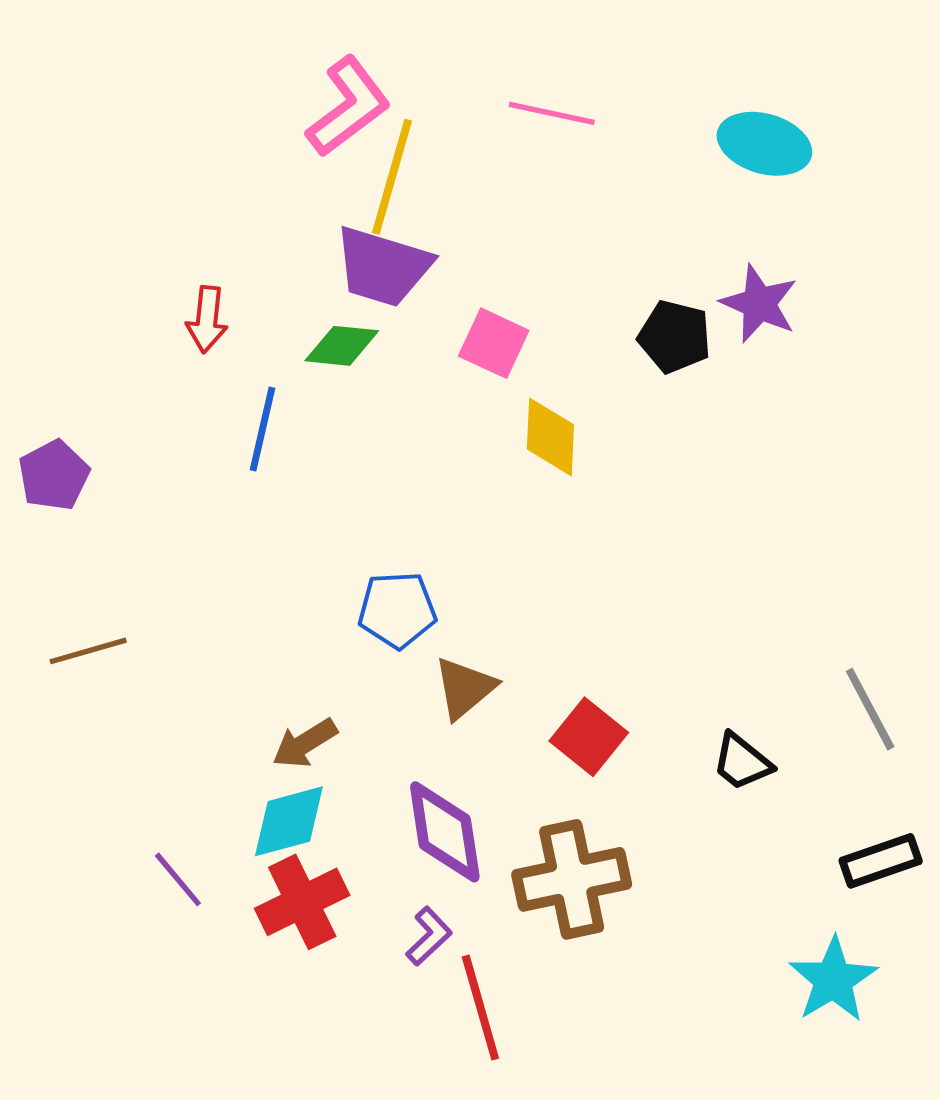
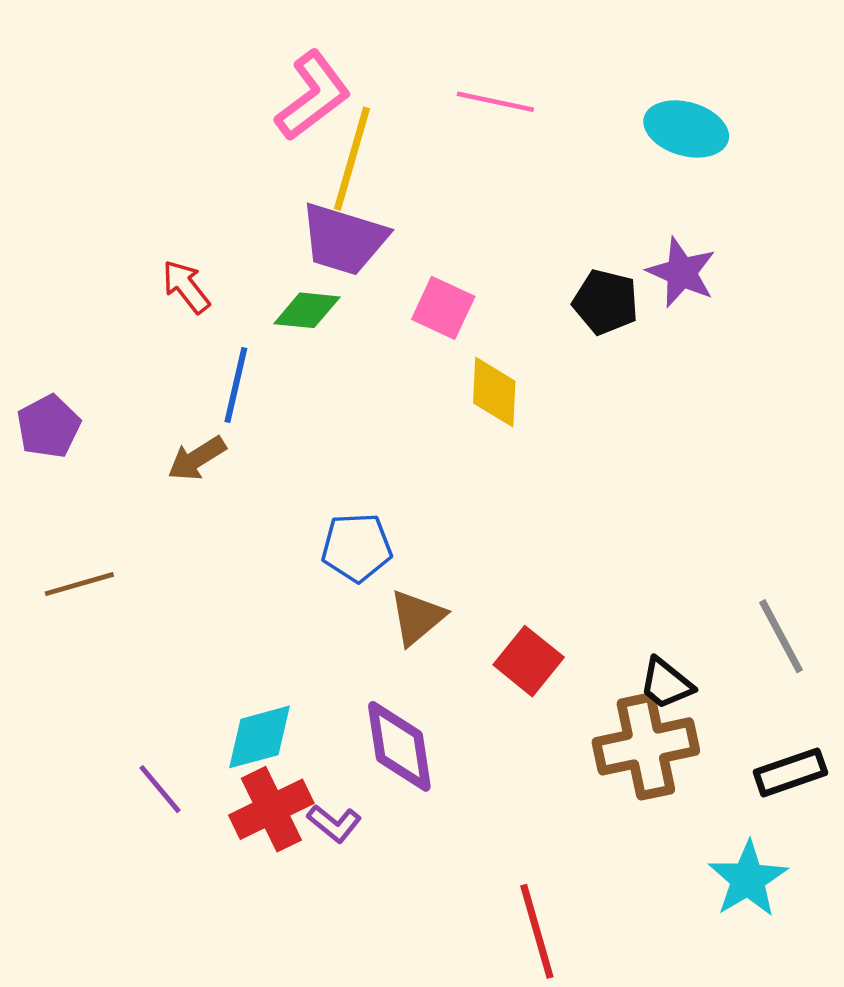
red arrow: (207, 319) -> (186, 287), turned 136
brown arrow: (305, 743) -> (197, 458), moved
brown cross: (572, 879) -> (646, 746), moved
purple L-shape: (429, 936) -> (334, 823), moved, turned 82
red line: (480, 1008) -> (537, 931), moved

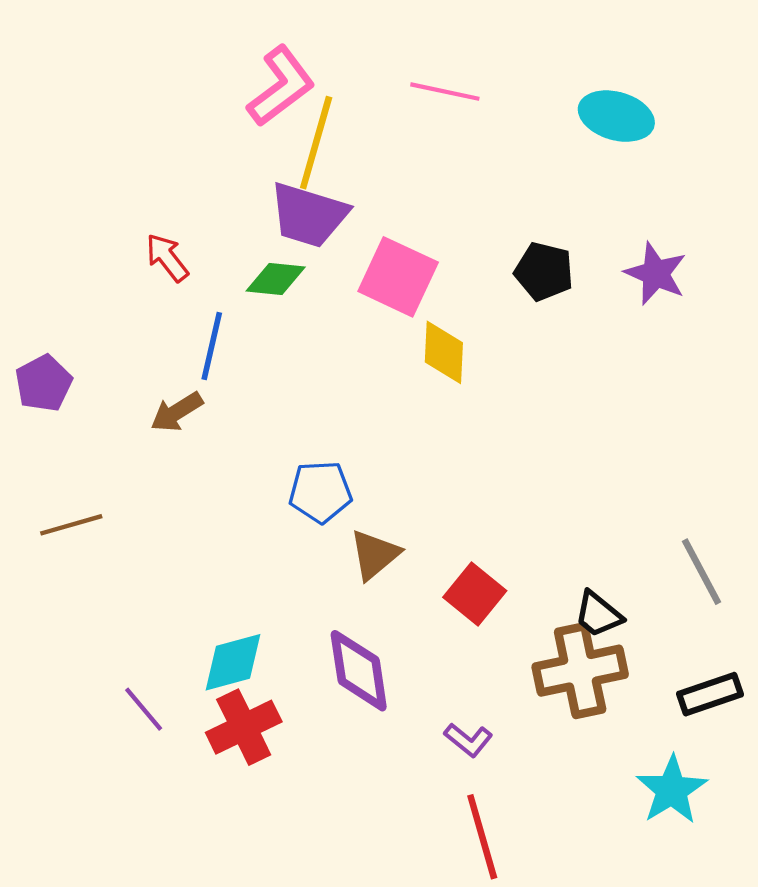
purple star: (681, 272) -> (656, 274), moved
pink square: (443, 308) -> (398, 277), size x1.4
purple L-shape: (334, 823) -> (468, 740), moved

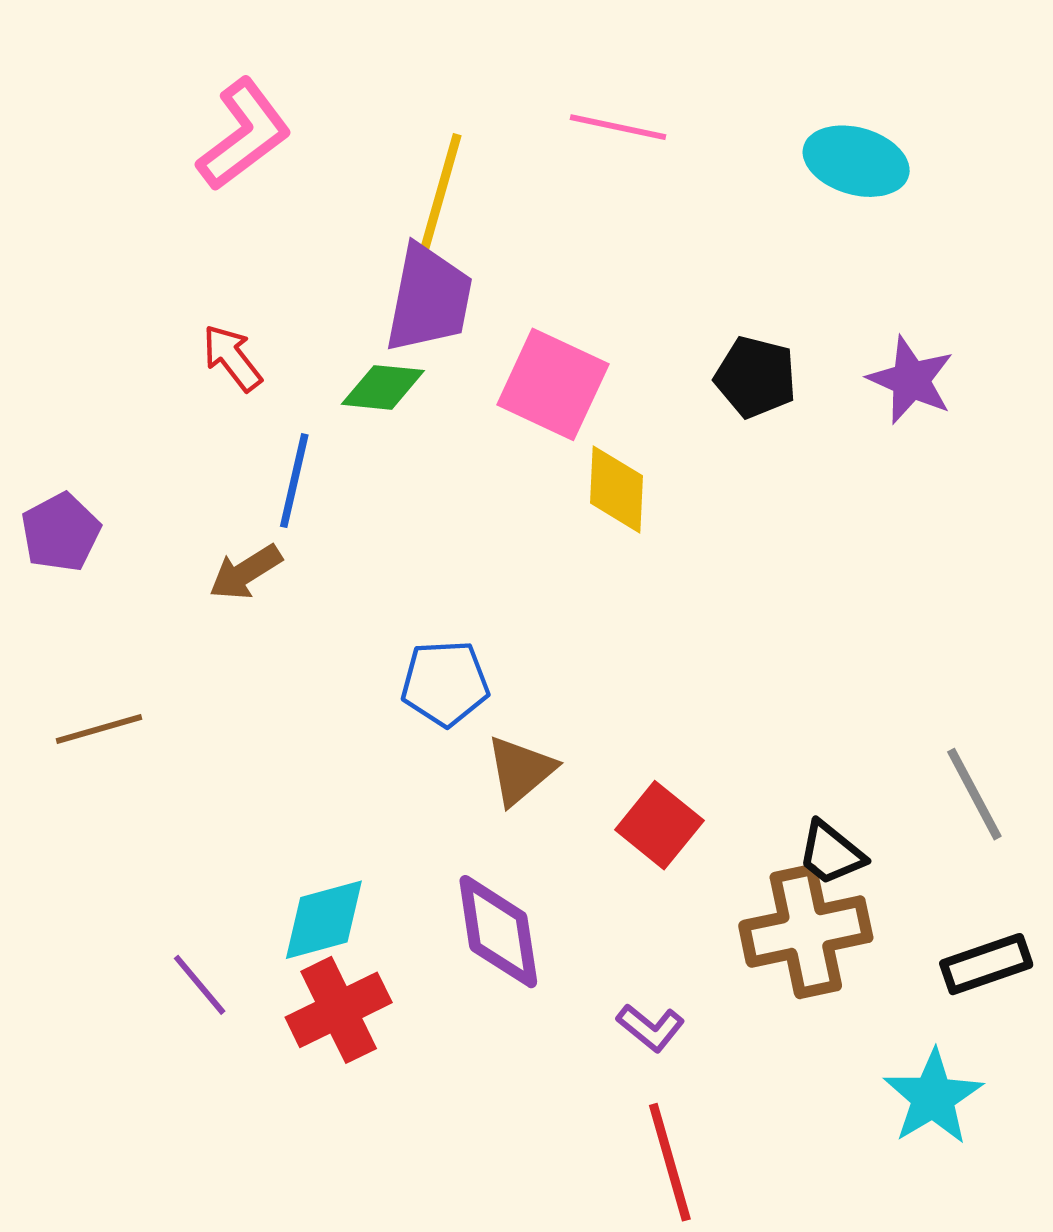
pink L-shape: (281, 86) -> (244, 135), moved
purple trapezoid: (309, 215) -> (429, 299), turned -96

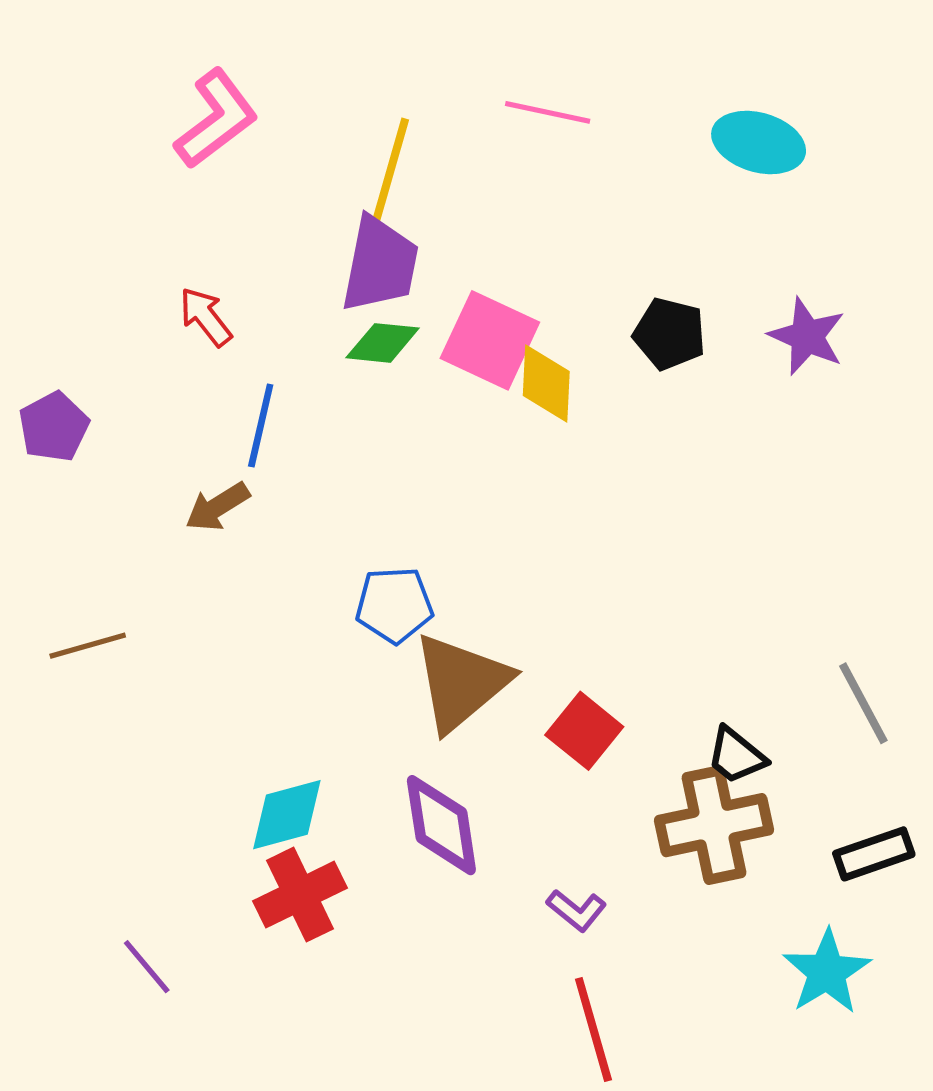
green diamond: (383, 387) -> (383, 343), moved
yellow diamond: (617, 489) -> (546, 384), moved
purple pentagon: (61, 532) -> (54, 427), moved
brown triangle: (520, 770) -> (461, 682), size x1.6
purple line: (200, 985) -> (147, 967), moved

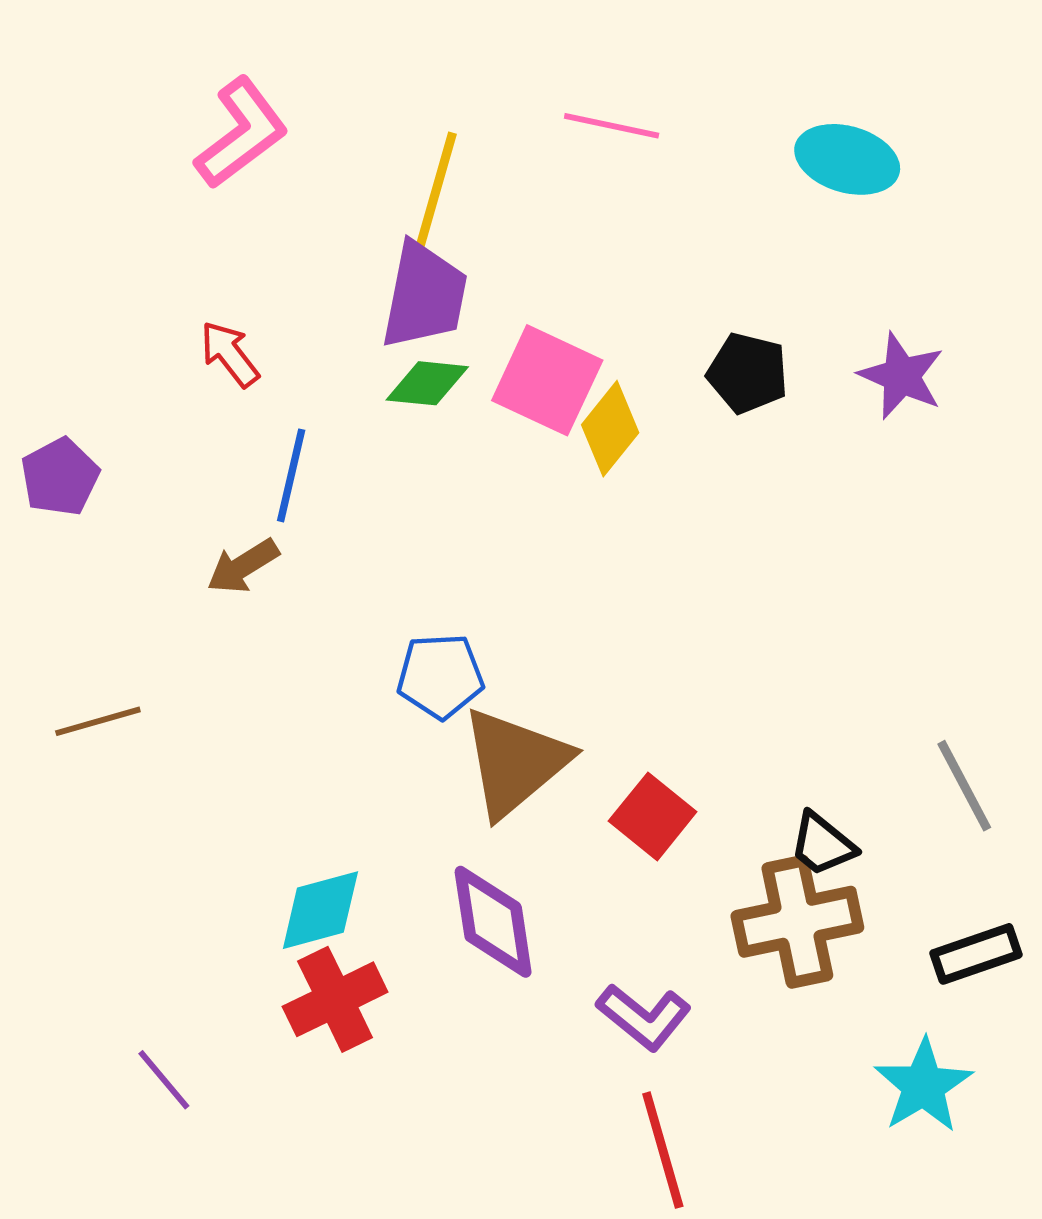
yellow diamond: (546, 384) -> (610, 429), turned 36
purple L-shape: (576, 910) -> (644, 1017), size x1.4

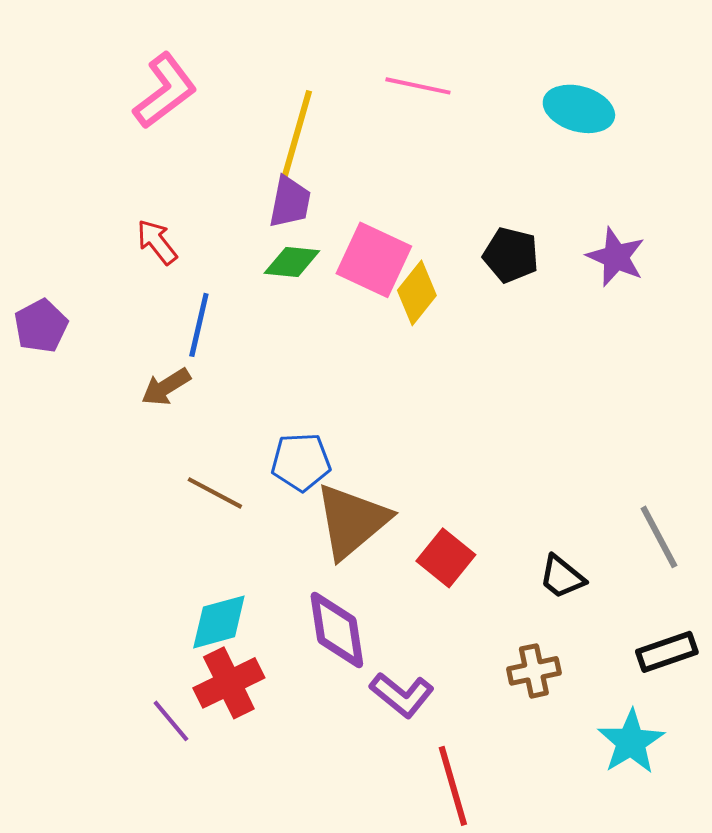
purple trapezoid: (424, 295) -> (290, 202), size x0.7
brown line: (98, 721) -> (215, 493), moved, turned 44
brown cross: (797, 922) -> (534, 671), moved, size x0.6
purple L-shape: (644, 1017) -> (402, 695), moved
purple line: (164, 1080) -> (171, 721), moved

